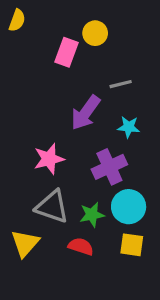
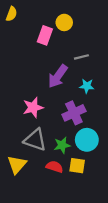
yellow square: (132, 245) -> (77, 166), moved

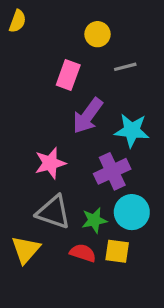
pink rectangle: (45, 35) -> (68, 75), moved
gray line: (81, 57) -> (125, 67), moved
cyan star: (87, 86) -> (132, 130), size x1.5

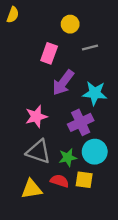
yellow triangle: (26, 250) -> (32, 189), moved, turned 40

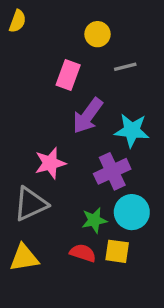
gray triangle: (39, 152) -> (31, 204), moved, turned -44
yellow triangle: (32, 189) -> (24, 258), moved

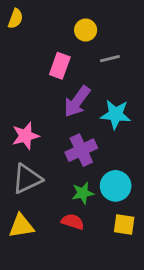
pink star: (50, 163) -> (26, 136), moved
purple cross: (112, 171) -> (81, 150), moved
yellow square: (117, 251) -> (124, 224), moved

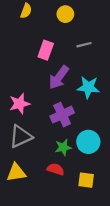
yellow semicircle: (16, 19) -> (26, 11), moved
yellow circle: (86, 30) -> (65, 14), moved
yellow square: (124, 224) -> (86, 180), moved

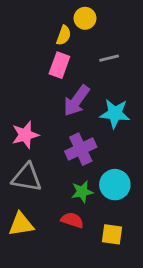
yellow semicircle: (26, 11) -> (64, 35), moved
gray triangle: (21, 136) -> (27, 177), turned 35

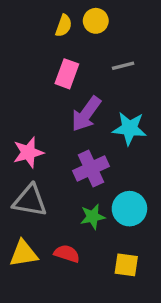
yellow semicircle: (64, 35) -> (64, 26), moved
red semicircle: (72, 220) -> (67, 254), moved

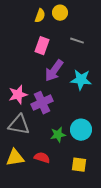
gray line: (123, 66) -> (77, 41), turned 32
purple cross: (91, 168) -> (42, 103), moved

